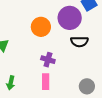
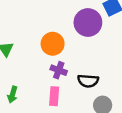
orange circle: (41, 27) -> (53, 44), moved
black semicircle: (79, 42) -> (88, 81), moved

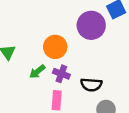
green arrow: (13, 95) -> (37, 72), moved, turned 35

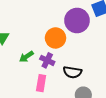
orange circle: (55, 47) -> (55, 38), moved

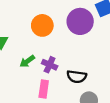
orange circle: (55, 38) -> (42, 25), moved

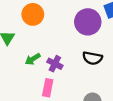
orange circle: (42, 25) -> (33, 14), moved
black semicircle: (77, 77) -> (92, 58), moved

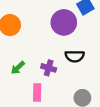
purple cross: (55, 64) -> (49, 68), moved

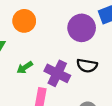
purple cross: (49, 68) -> (57, 73), size x1.5

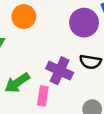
green arrow: (25, 67) -> (17, 83), moved, size x1.5

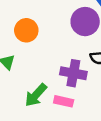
pink rectangle: (43, 96) -> (64, 101), turned -72

